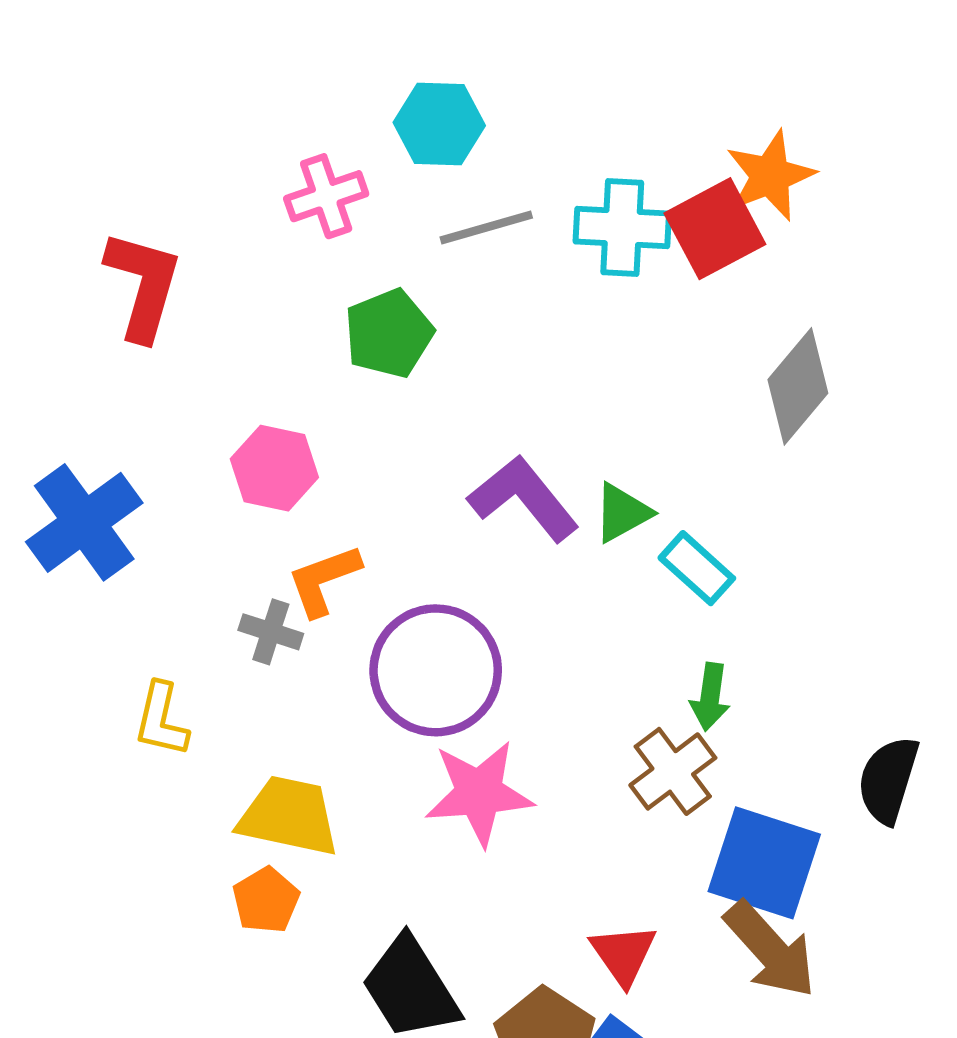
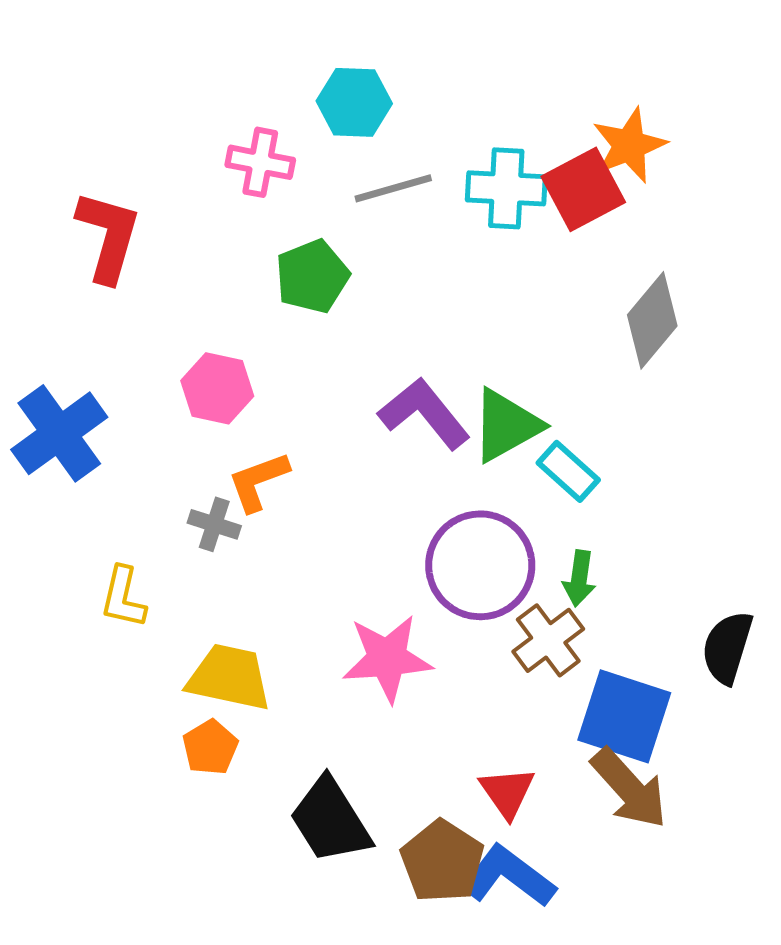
pink cross: (326, 196) -> (260, 162), turned 30
green triangle: (622, 513) -> (506, 425), size x1.5
purple circle: (436, 670) -> (480, 565), moved

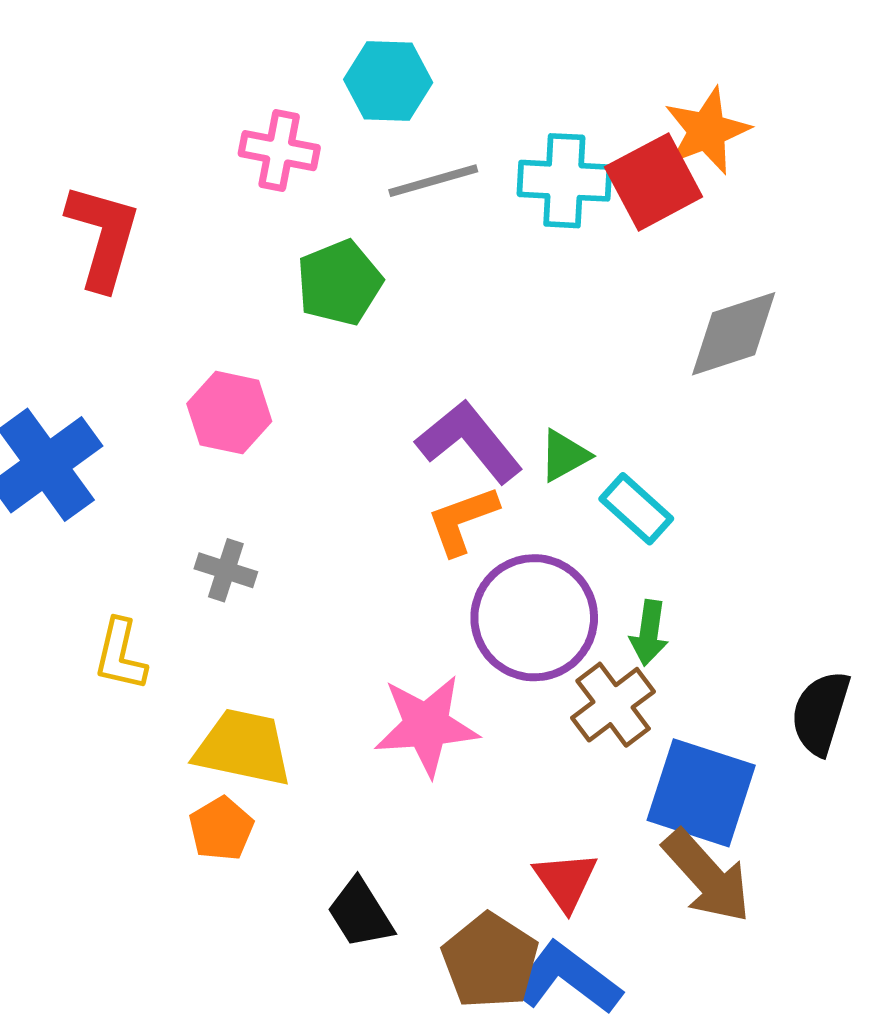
gray diamond: (652, 320) -> (734, 334), turned 32
green triangle: (506, 425) -> (564, 455), size x0.6
orange L-shape: (258, 481) -> (462, 520), moved
black trapezoid: (330, 820) -> (360, 913), size x0.7

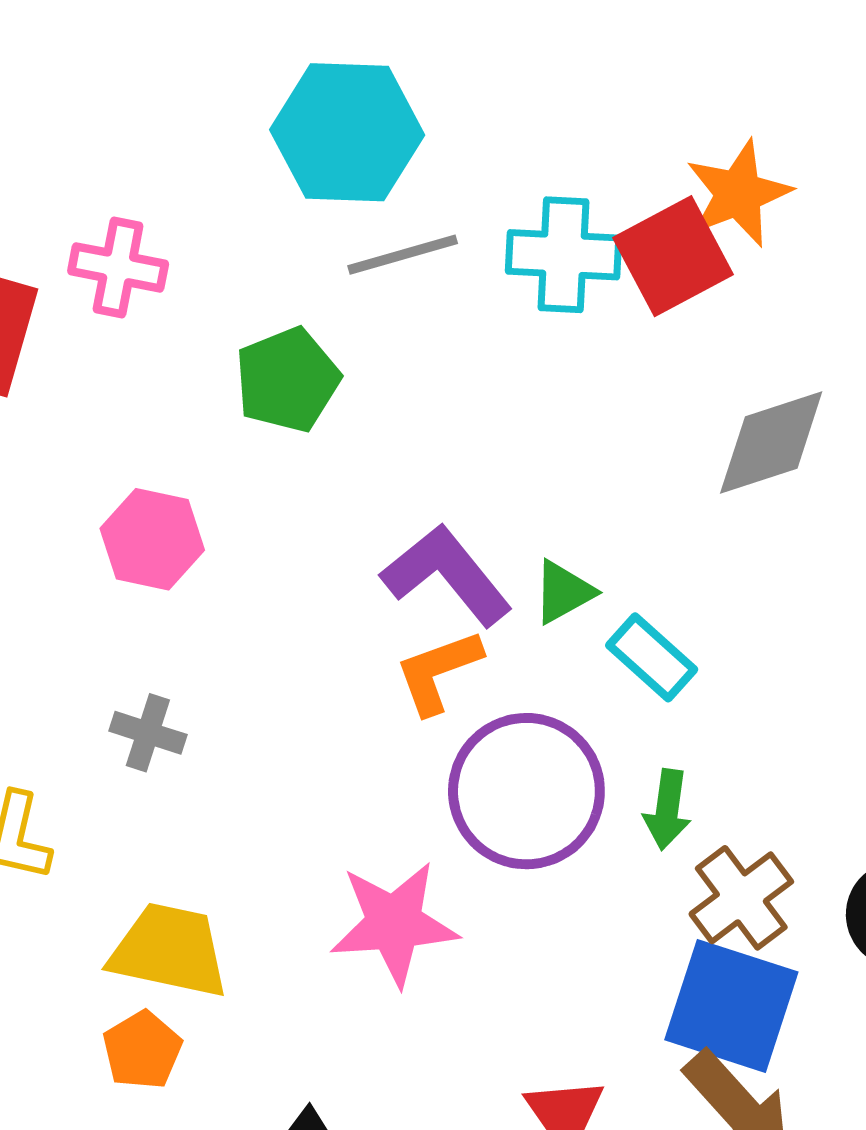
cyan hexagon: (388, 81) -> (347, 132), size x1.4
pink cross: (279, 151) -> (118, 267), moved
brown cross: (613, 705) -> (741, 898), moved

